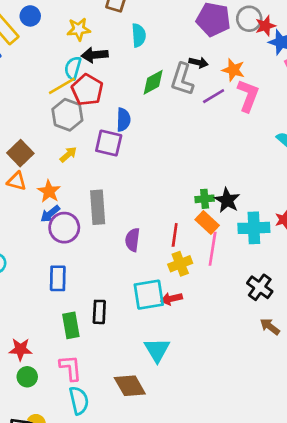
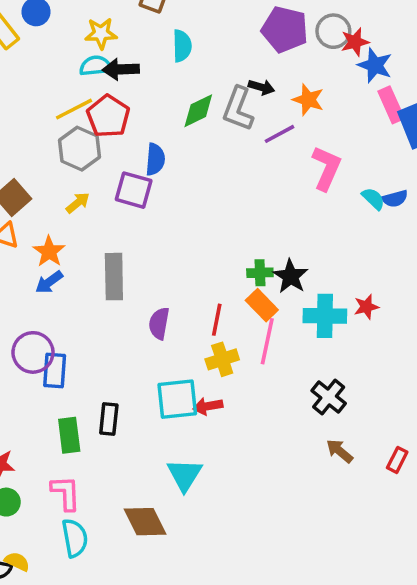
cyan semicircle: (73, 68) -> (96, 66), moved, turned 65
pink L-shape: (248, 96) -> (326, 168), moved
purple circle: (64, 228) -> (33, 352), moved

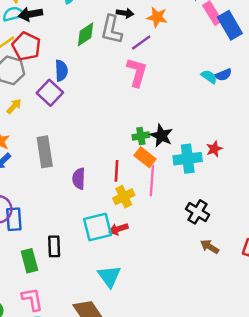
pink L-shape: (326, 168) -> (137, 72), moved
purple square: (134, 190) -> (50, 93), turned 35

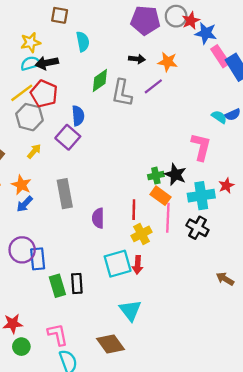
gray L-shape: (111, 30) -> (122, 93), moved
pink L-shape: (137, 72) -> (201, 147), moved
black cross: (197, 212) -> (197, 228), moved
red arrow: (119, 229) -> (138, 265), turned -66
green rectangle: (29, 261) -> (57, 286), moved

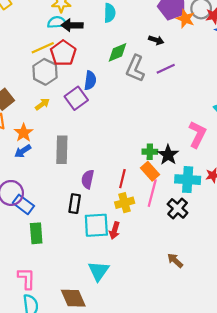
orange star: (168, 62) -> (185, 19), moved
blue rectangle: (38, 259) -> (23, 204), turned -60
brown arrow: (225, 279) -> (175, 260), moved
black rectangle: (77, 283) -> (75, 204), moved

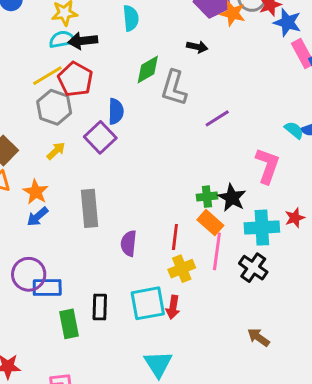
purple line: (166, 69) -> (217, 118), moved
blue rectangle: (23, 204) -> (47, 287), turned -30
black rectangle: (75, 204) -> (100, 307), moved

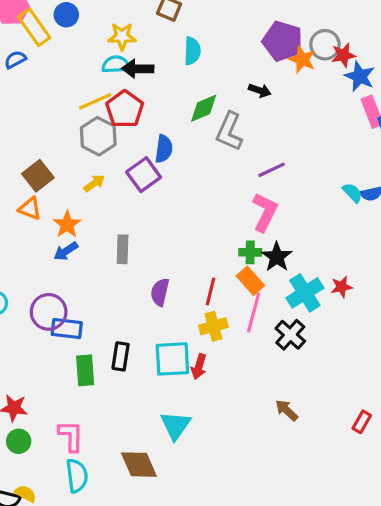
pink L-shape: (267, 166) -> (265, 212), moved
gray rectangle: (89, 208) -> (123, 249), size x0.7
cyan cross: (262, 228) -> (305, 293), turned -36

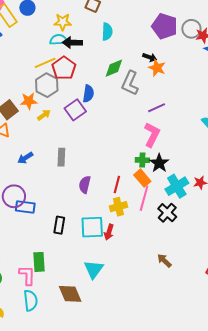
orange star: (302, 59) -> (157, 68), moved
orange star: (67, 224) -> (29, 101), moved, turned 30
green rectangle: (85, 370) -> (39, 262), moved

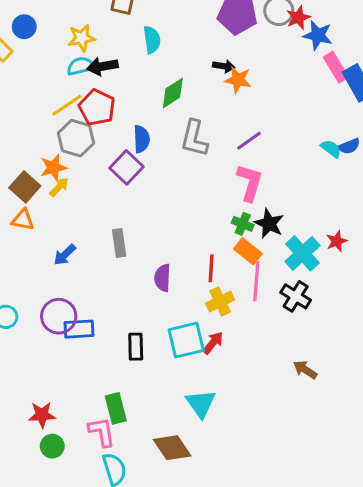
gray L-shape: (130, 83) -> (194, 138), moved
yellow arrow: (44, 115) -> (59, 187), moved
green cross: (142, 160) -> (243, 224), turned 32
red arrow: (109, 232) -> (213, 343), turned -147

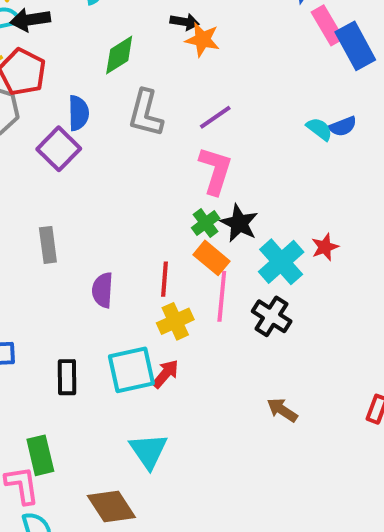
green cross: (243, 224) -> (206, 223), turned 30

